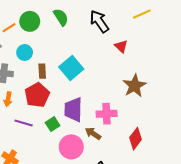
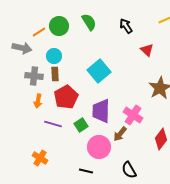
black arrow: (99, 21) -> (126, 26), size x0.7
brown rectangle: (42, 71) -> (55, 74), moved
pink cross: (107, 114) -> (133, 115), turned 36
brown arrow: (93, 133) -> (120, 134), turned -84

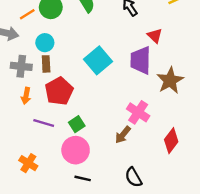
purple trapezoid: (101, 111) -> (141, 60), moved
pink circle: (99, 147) -> (76, 150), moved

